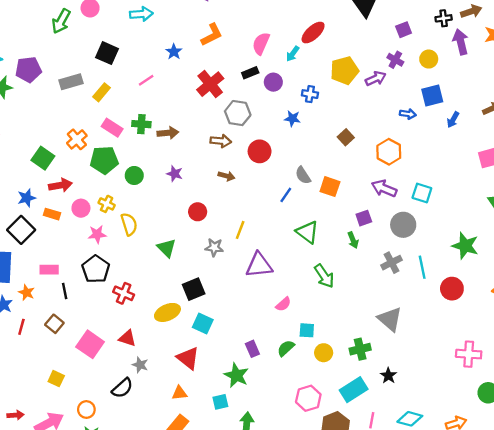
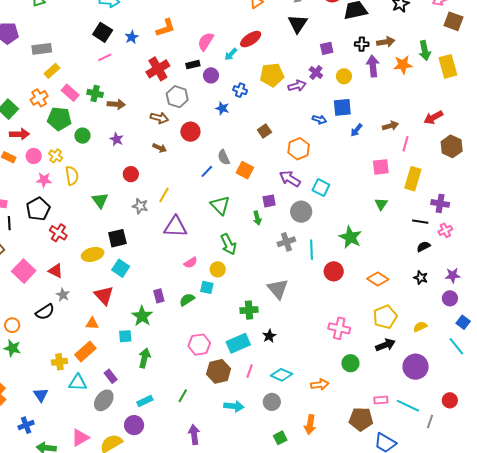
black square: (107, 53) -> (103, 32), moved
yellow rectangle: (101, 92) -> (52, 71), moved
yellow circle: (324, 353) -> (218, 269), moved

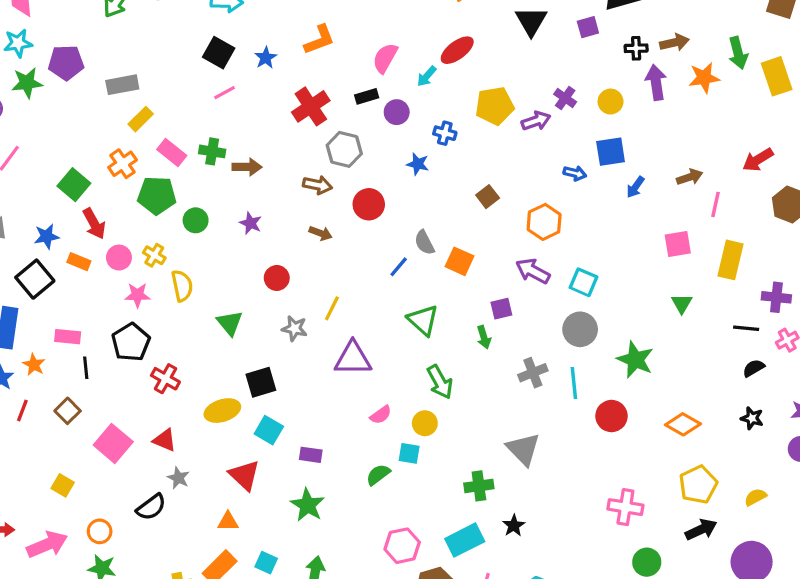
purple square: (327, 48) -> (588, 27), moved
red arrow: (19, 134) -> (94, 224), turned 66
gray circle: (301, 212) -> (580, 329), moved
purple rectangle: (159, 296) -> (311, 455), moved, turned -64
cyan square: (125, 336) -> (266, 563), moved, turned 32

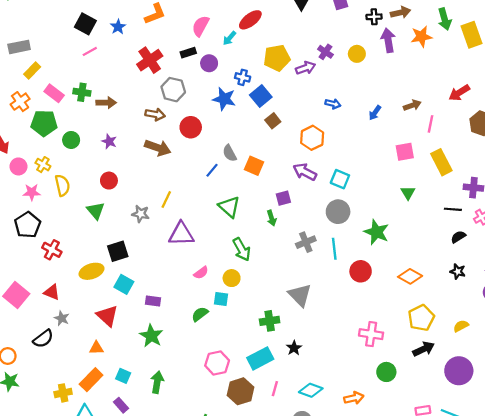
blue square: (611, 152) -> (261, 96), moved, turned -30
blue star: (418, 164) -> (224, 99), size x1.5
brown arrow: (321, 233) -> (158, 148), size x1.6
yellow rectangle: (730, 260) -> (441, 162), turned -40
red circle: (277, 278) -> (109, 181), moved

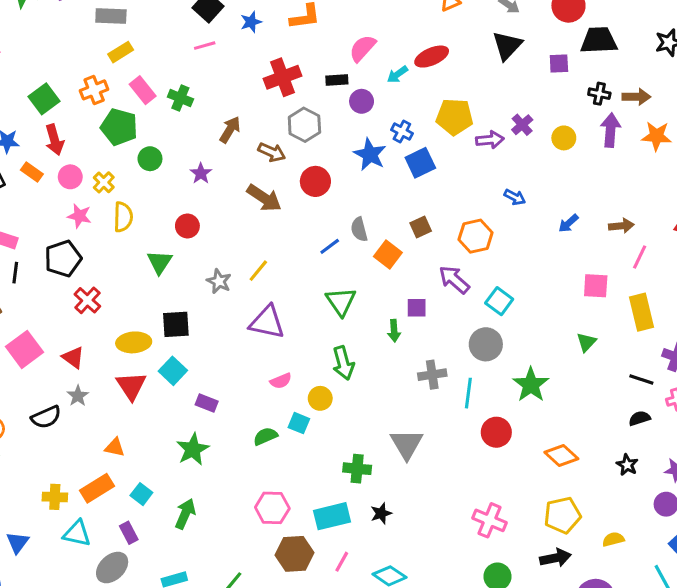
brown arrow: (106, 103) -> (230, 130), moved, turned -72
brown square: (273, 121) -> (421, 227), moved
red triangle: (107, 316) -> (131, 386), moved

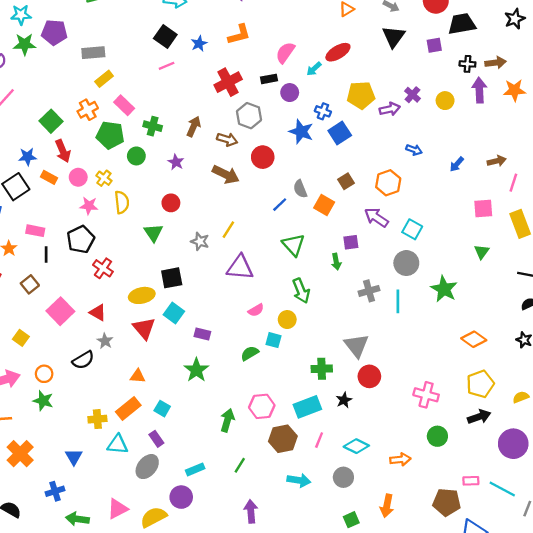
green cross: (180, 98) -> (153, 126), moved
red circle: (496, 432) -> (369, 376), moved
green arrow: (185, 514) -> (227, 420), moved

